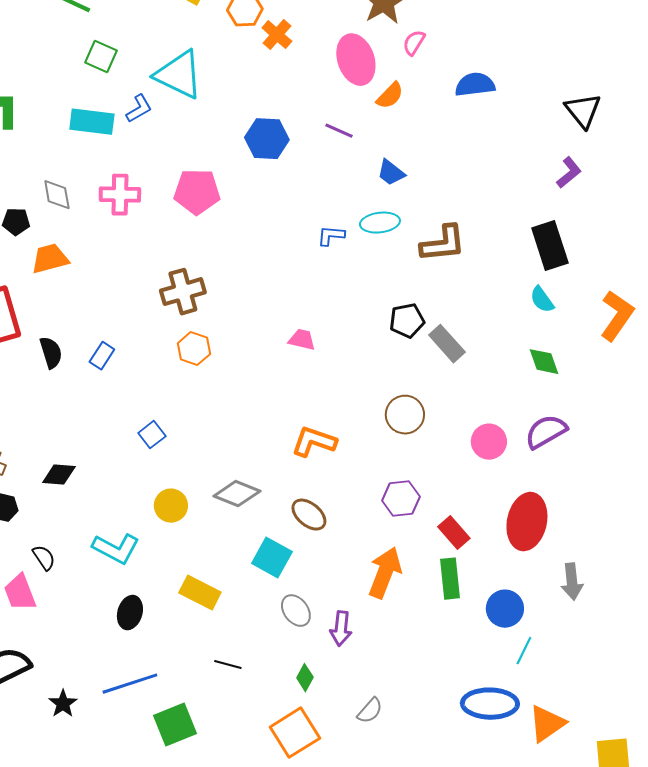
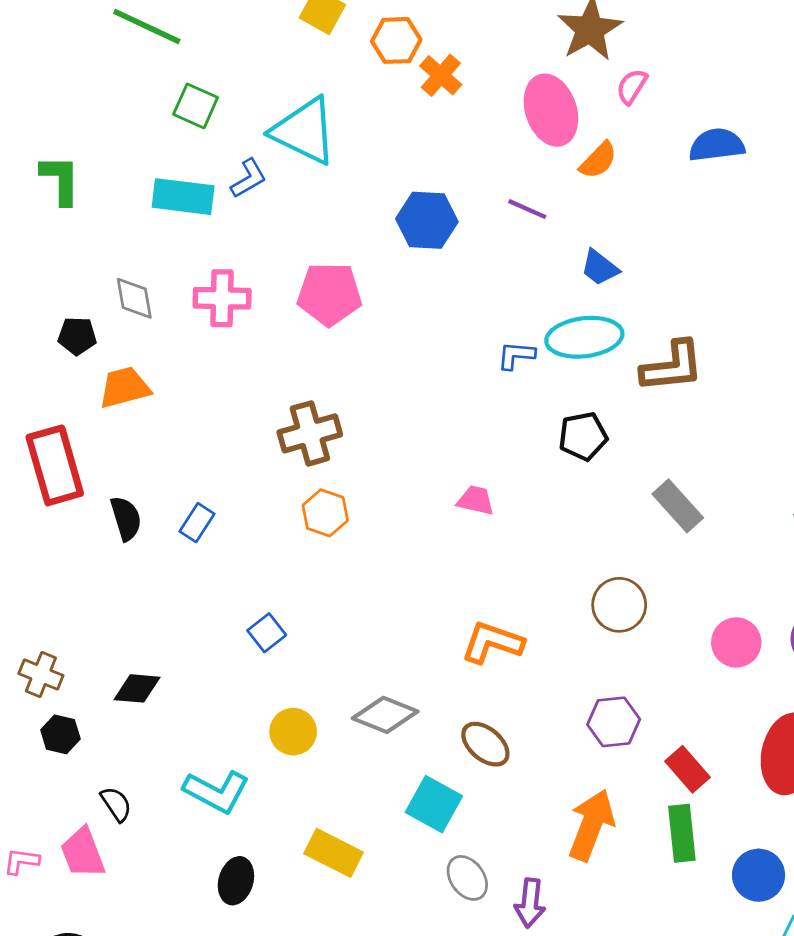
cyan ellipse: (380, 223) -> (584, 337), size x1.4
black pentagon: (407, 321) -> (583, 436), moved

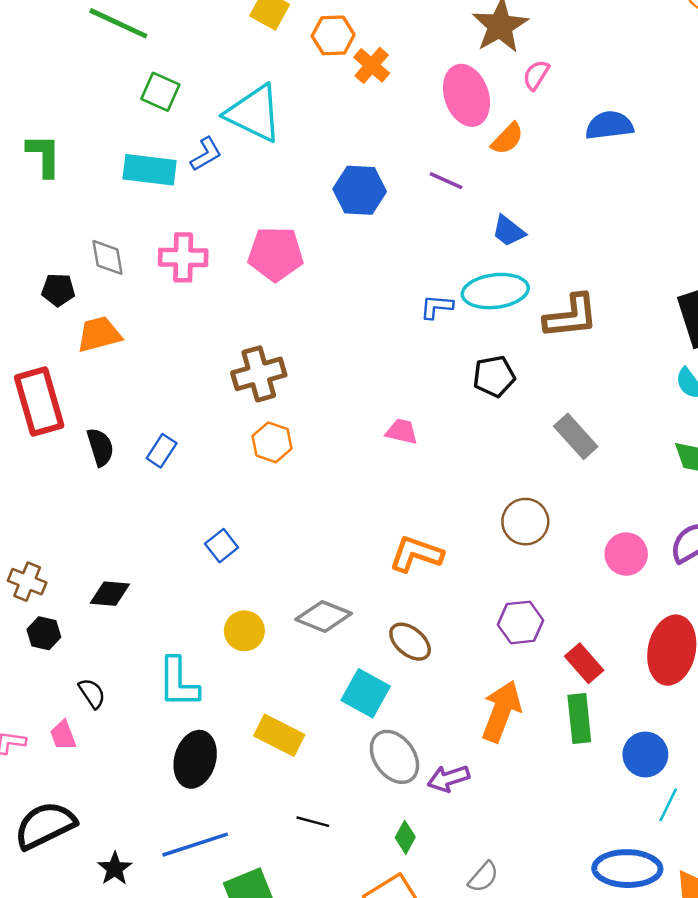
cyan L-shape: (216, 792) -> (178, 682), turned 62
pink trapezoid: (83, 853) -> (63, 735), size x0.7
gray ellipse: (467, 878) -> (394, 757), size x1.4
black ellipse: (236, 881) -> (195, 759), size x1.4
purple arrow: (530, 903) -> (448, 779), turned 66

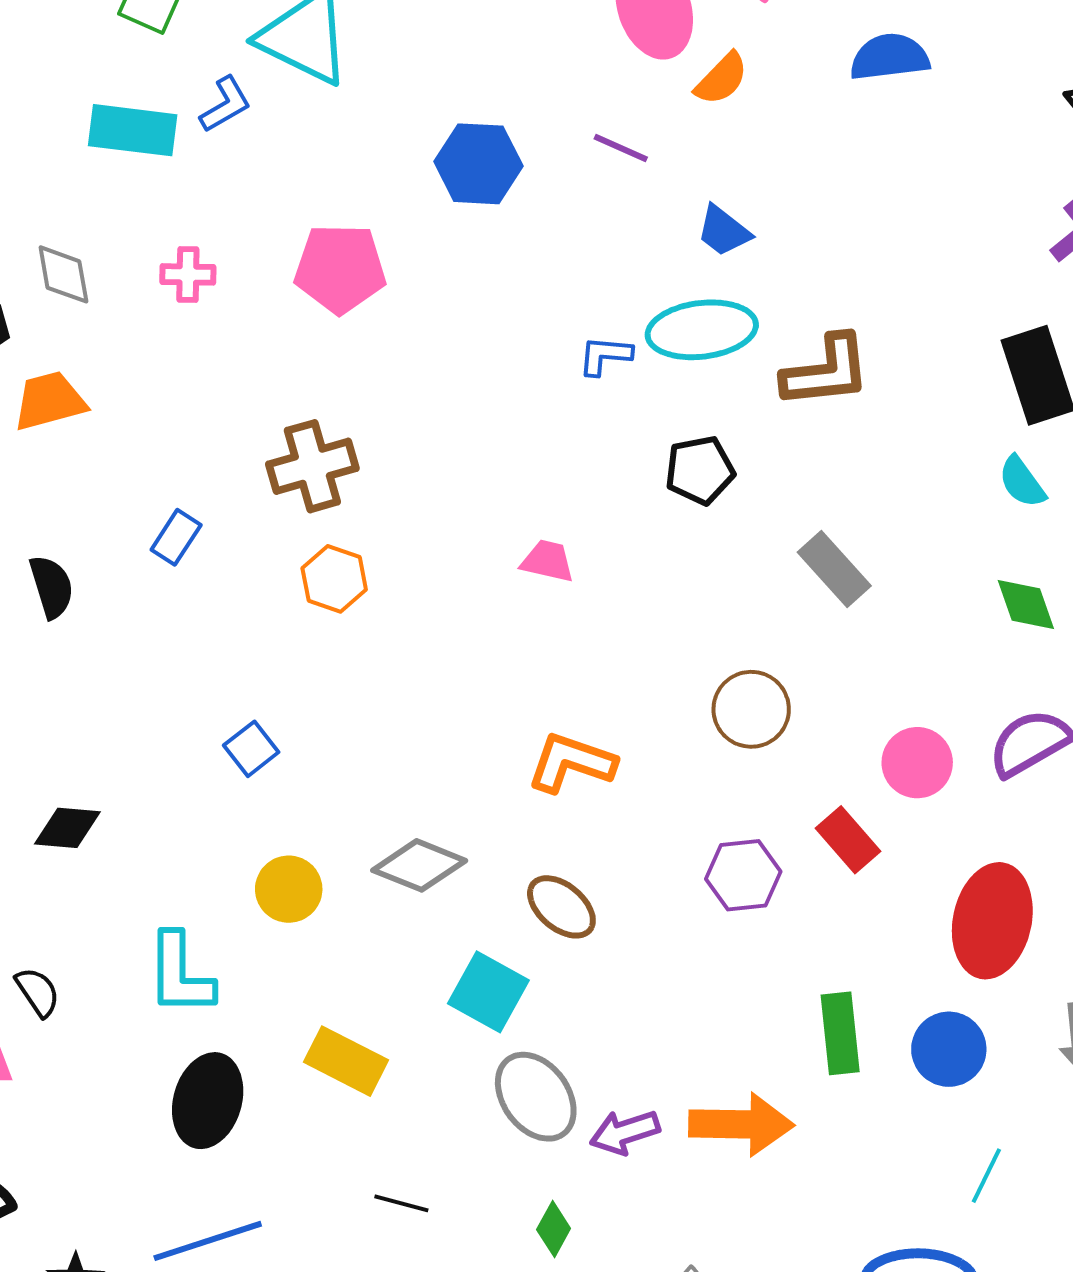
pink cross: (183, 257) -> (188, 274), size x0.7
blue rectangle: (162, 451) -> (176, 537), moved
red rectangle: (584, 663) -> (848, 840), moved
orange arrow: (501, 711) -> (741, 1124), moved, turned 70
blue circle: (645, 754) -> (949, 1049), moved

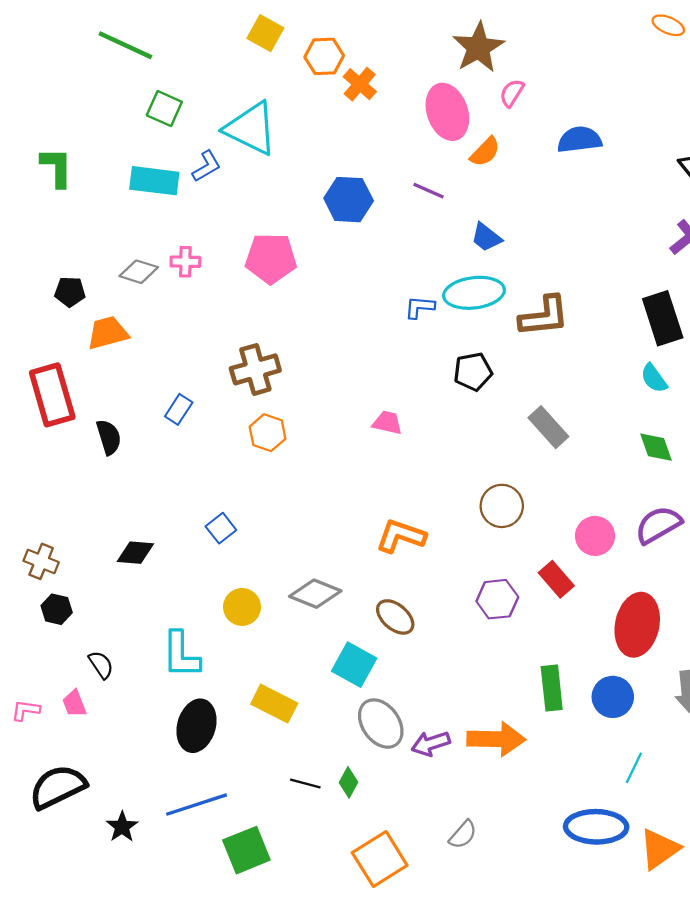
gray diamond: (63, 274) -> (139, 272), moved, turned -63
black diamond: (67, 828) -> (135, 553), moved
green diamond: (554, 1229) -> (349, 782), moved

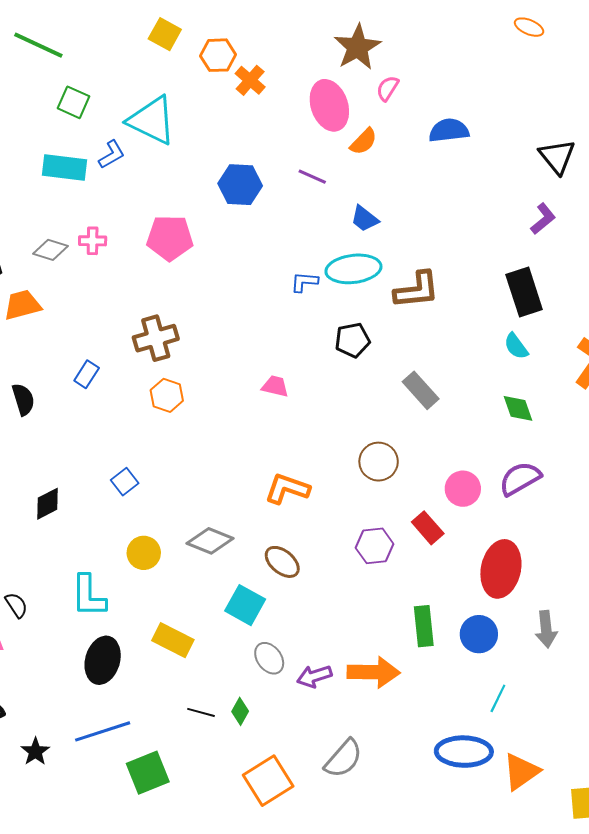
black diamond: (135, 553) -> (47, 504), turned -32
gray ellipse: (381, 724) -> (269, 658), size x0.7
gray semicircle: (463, 835) -> (343, 759), size x1.5

